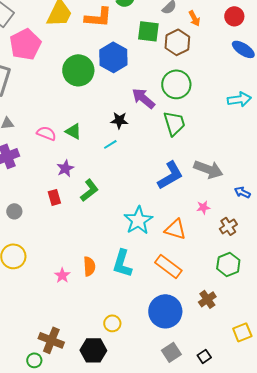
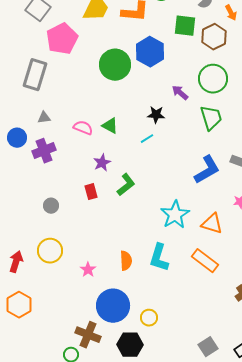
purple arrow: (143, 98) -> (180, 93), size x0.7
pink star: (62, 275) -> (88, 270), moved
blue circle: (165, 311) -> (113, 306), moved

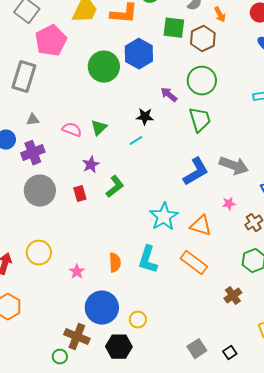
green triangle: (110, 126) -> (99, 128), turned 48
gray circle: (51, 206) -> (40, 191), moved, size x2.0

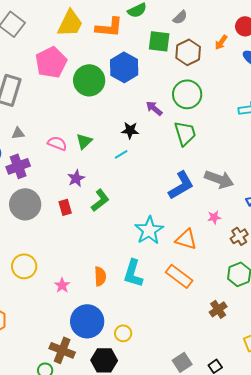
orange arrow: (220, 15) -> (221, 42), moved, turned 63
pink pentagon: (51, 41) -> (51, 62), moved

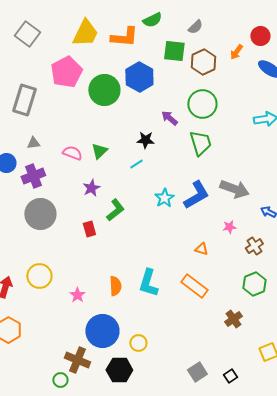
red rectangle: (65, 207) -> (89, 229), moved
cyan star: (149, 230) -> (164, 198), moved, size x0.7
orange triangle: (186, 239) -> (201, 249), size x0.6

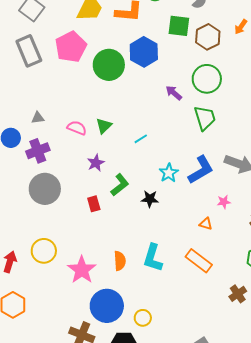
gray rectangle: (24, 100) -> (29, 51), moved, turned -40
black star: (145, 140) -> (150, 199), moved
pink star: (229, 227) -> (224, 202), moved
pink star: (77, 295) -> (82, 270), size x1.8

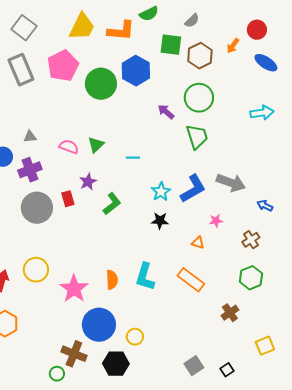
cyan line: (141, 139) -> (133, 158), turned 32
black star: (150, 199) -> (160, 221), moved
red rectangle: (94, 204) -> (68, 199), moved

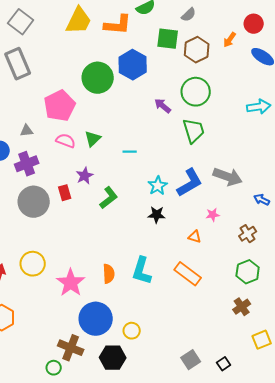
pink pentagon: (63, 66) -> (60, 106), moved
brown cross: (230, 313) -> (242, 307), moved

